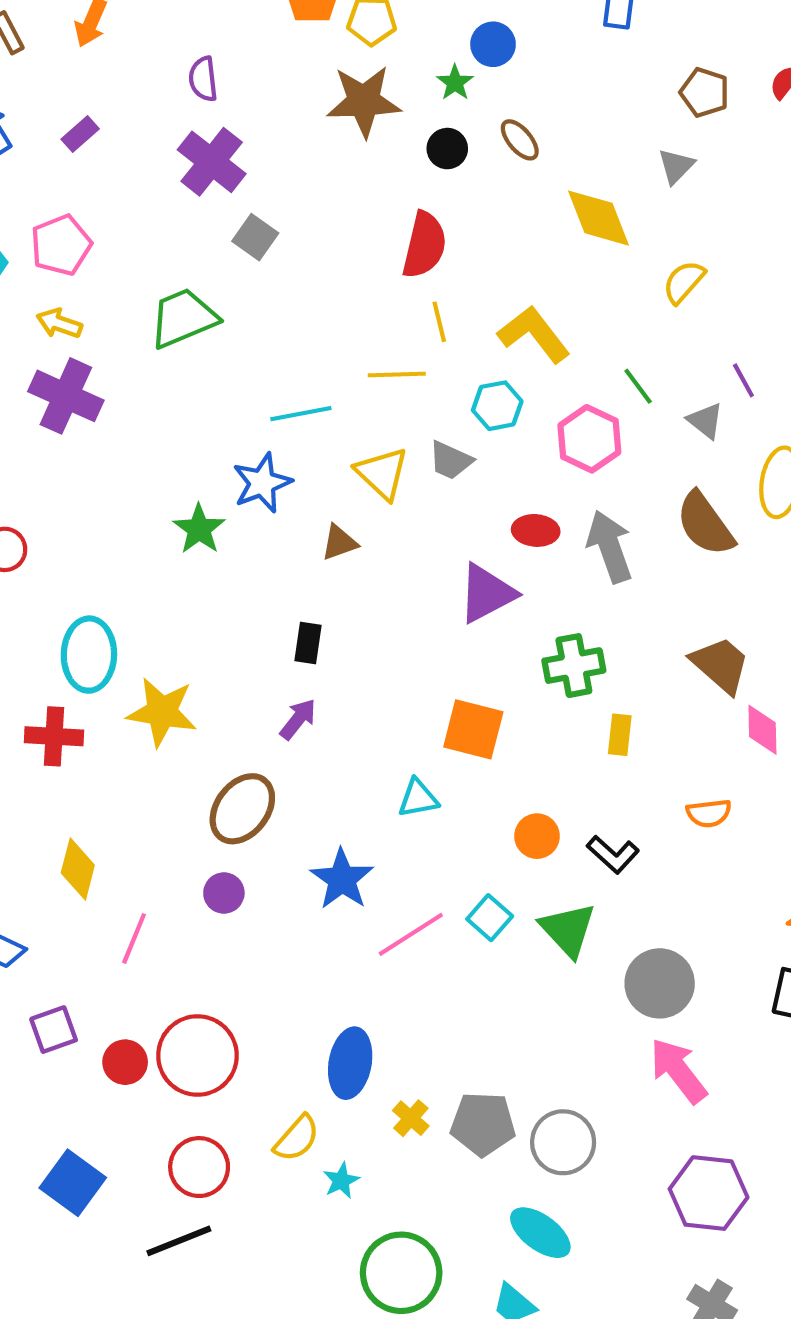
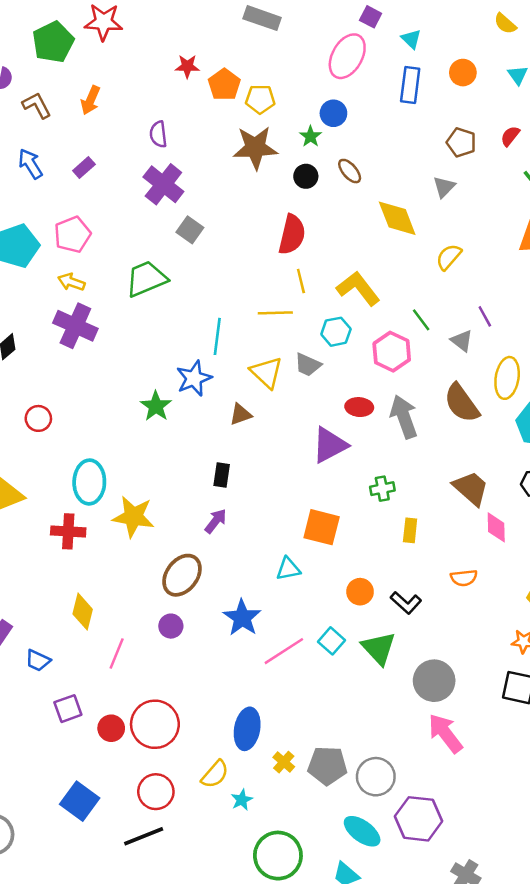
cyan line: (301, 414) -> (217, 336), turned -72
green cross: (574, 666) -> (382, 489), size x0.7
purple hexagon: (709, 1193) -> (418, 819), moved

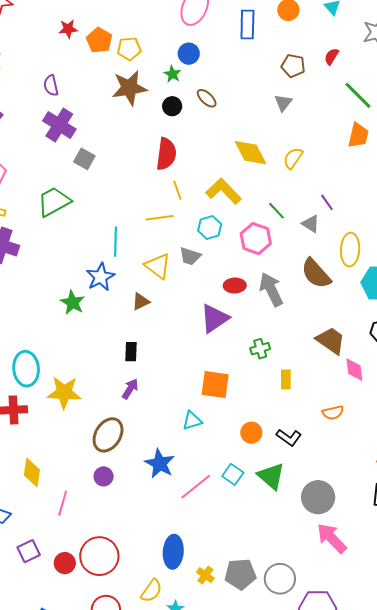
yellow diamond: (397, 218) -> (250, 153), moved

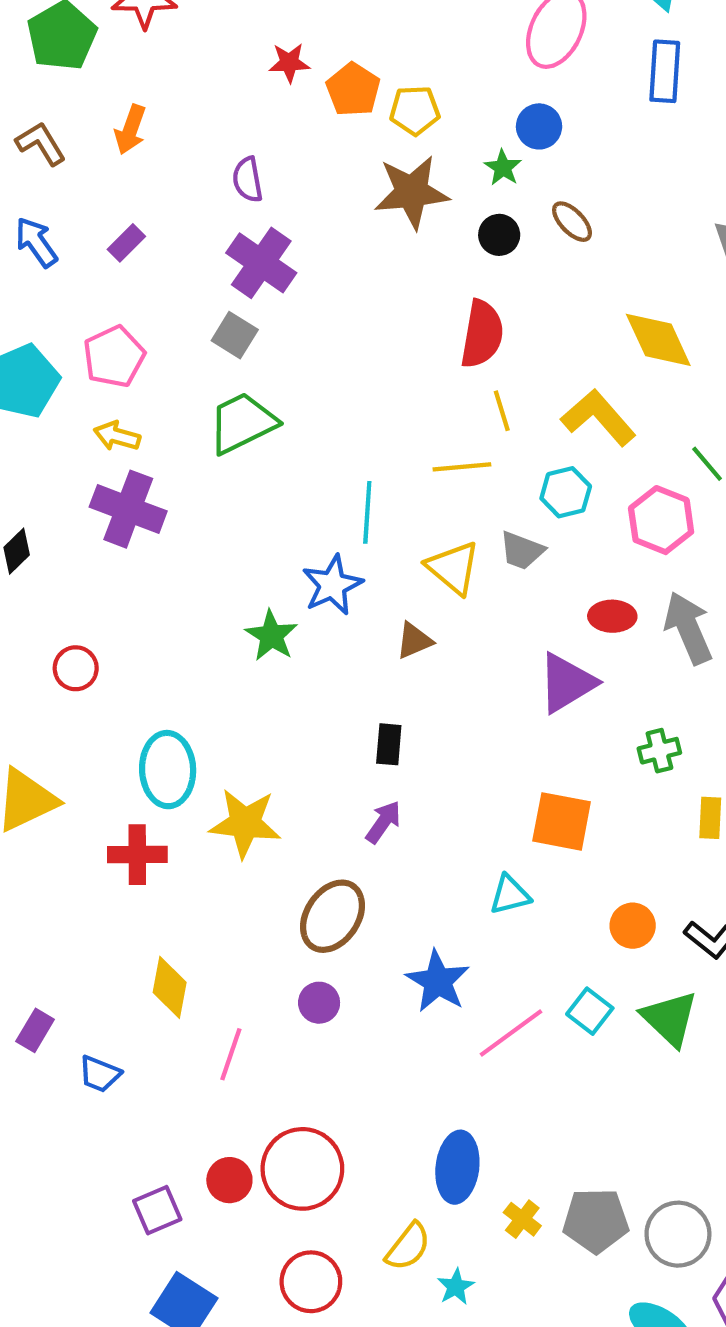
gray square: (84, 159) -> (235, 335), moved
purple square: (29, 551) -> (157, 1210), moved

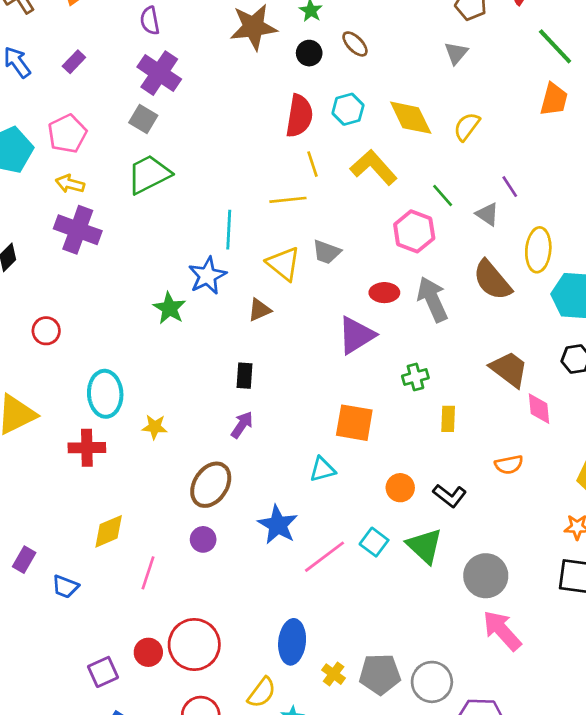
cyan hexagon: (566, 492) -> (348, 109), moved
yellow star: (245, 823) -> (155, 427), size x0.6
yellow diamond: (170, 987) -> (109, 531), turned 57

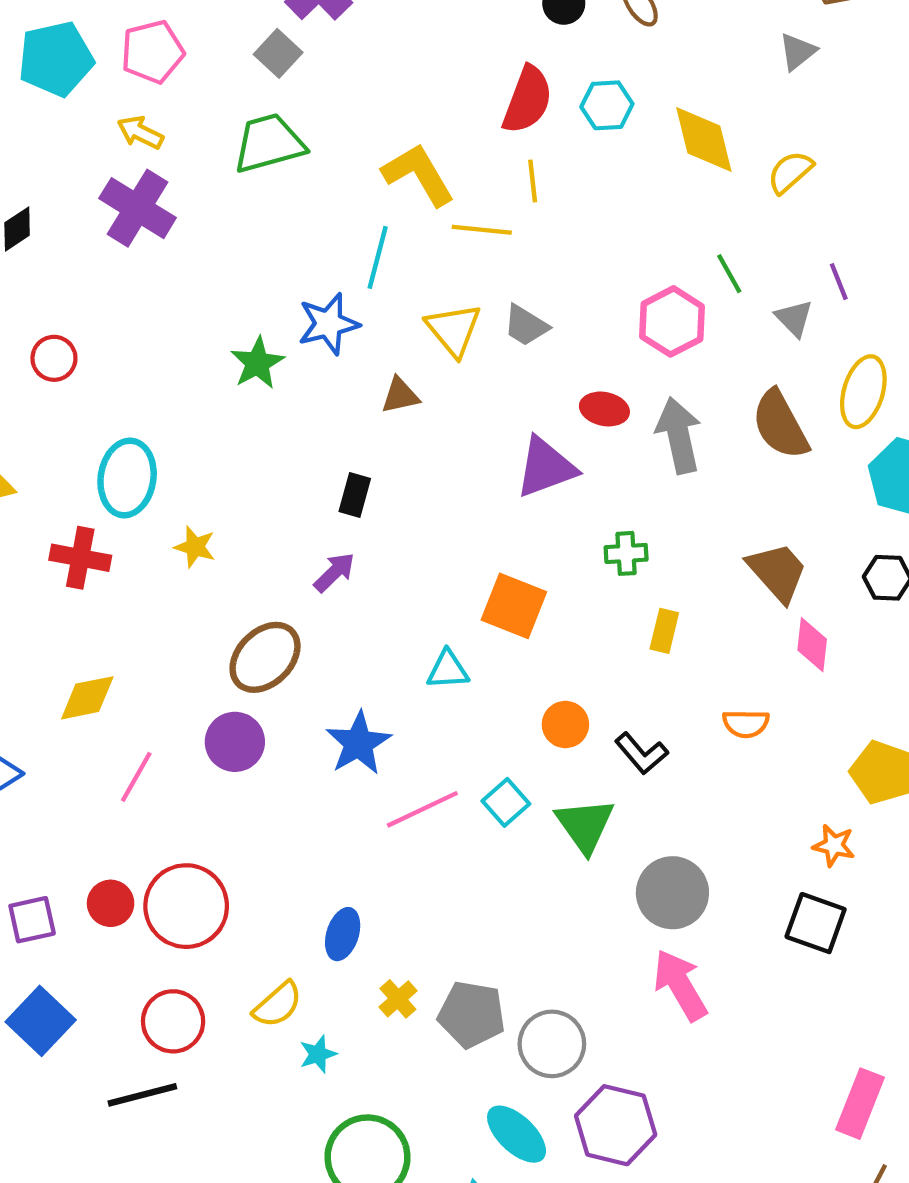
yellow L-shape: (374, 167) -> (418, 175), moved
purple circle: (203, 539) -> (235, 742), size x1.4
blue ellipse: (292, 642) -> (343, 934), size x0.7

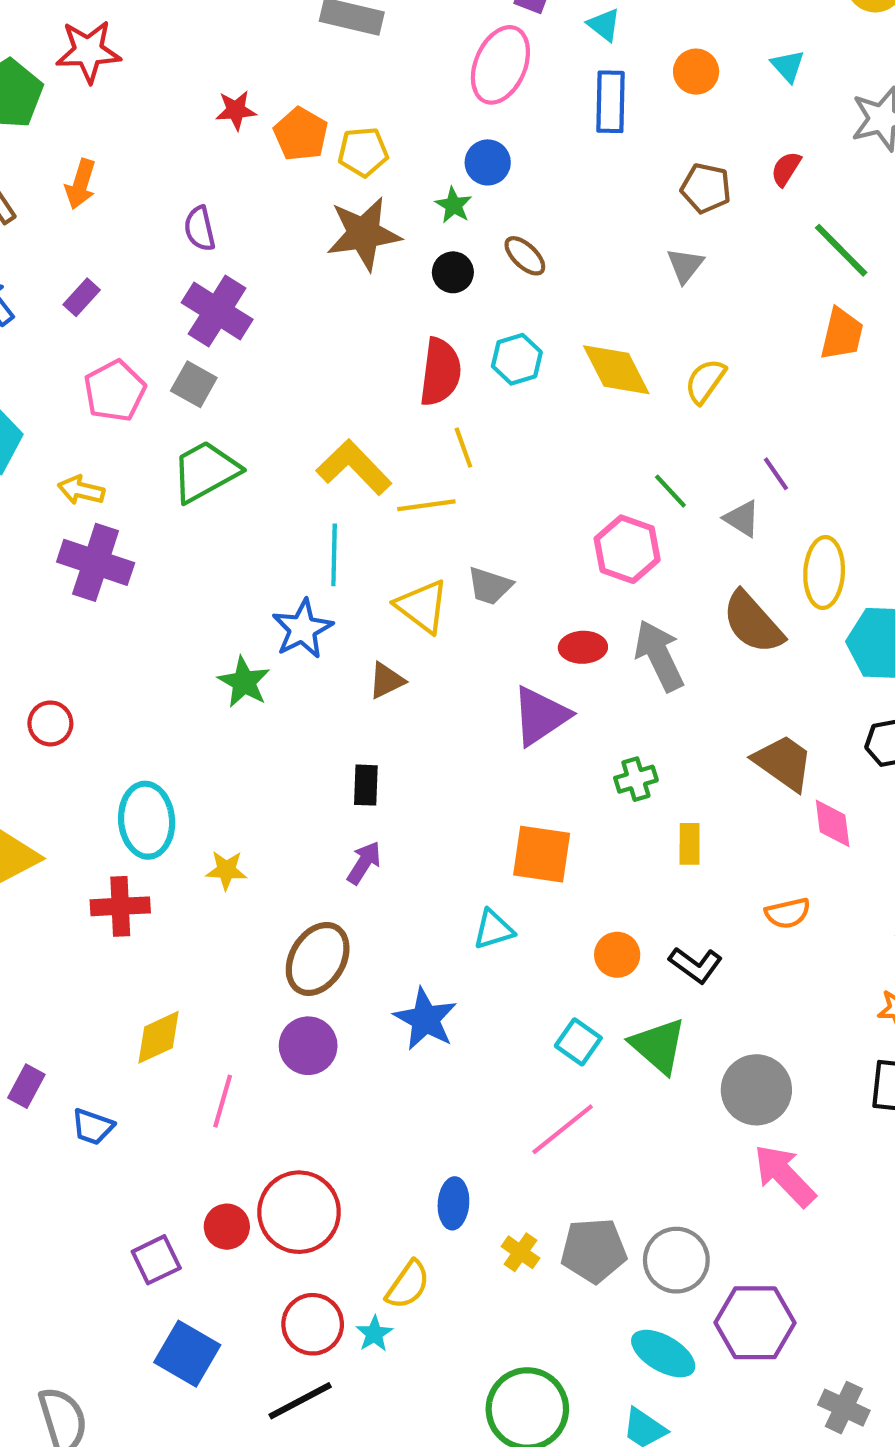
pink pentagon: (152, 52) -> (115, 391), moved
pink line: (422, 809) -> (563, 1129), moved
cyan star: (318, 1054) -> (374, 1334), moved

